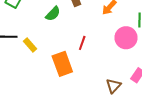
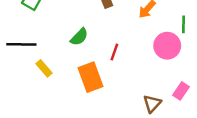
green semicircle: (53, 14) -> (79, 37), moved
yellow rectangle: (30, 45) -> (44, 68), moved

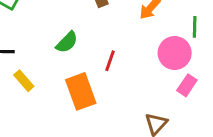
pink rectangle: (181, 91) -> (187, 85), moved

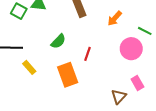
green line: (195, 27) -> (145, 31), turned -64
pink rectangle: (187, 85) -> (137, 83), moved, turned -64

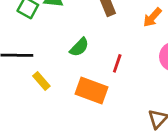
orange rectangle: (68, 75) -> (91, 90), turned -50

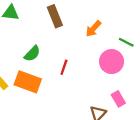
orange rectangle: (91, 90) -> (28, 82), moved

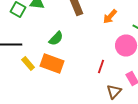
red line: (64, 67) -> (101, 66), moved

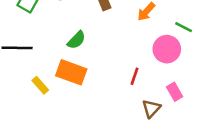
yellow rectangle: (28, 64) -> (40, 85), moved

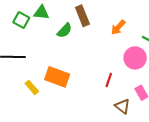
green semicircle: (76, 40) -> (65, 31), moved
brown triangle: (151, 109) -> (122, 106), turned -35

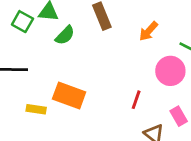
green semicircle: (65, 31) -> (65, 35), moved
yellow rectangle: (32, 87) -> (36, 109), turned -40

